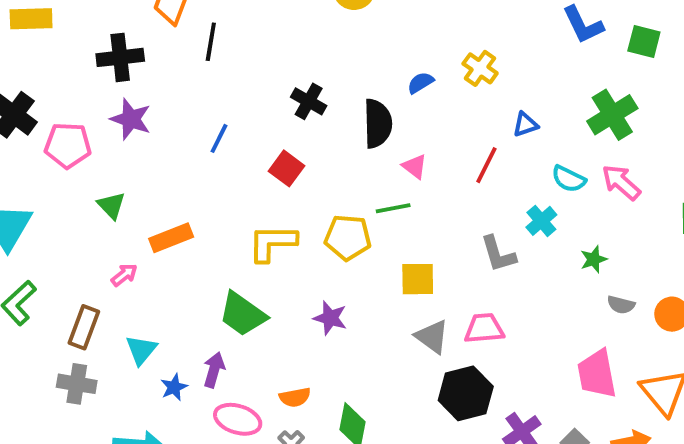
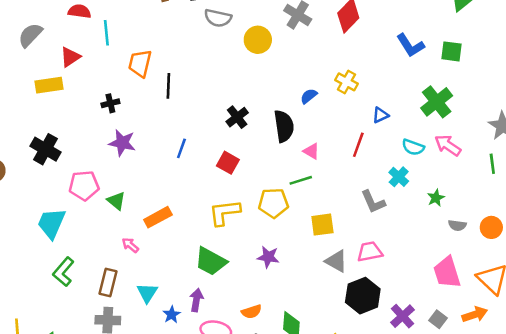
black cross: (120, 57) -> (110, 103), size x0.6
black cross: (309, 101) -> (237, 117), turned 30
pink pentagon: (68, 145) -> (84, 185), moved
pink arrow: (124, 275) -> (130, 245), turned -96

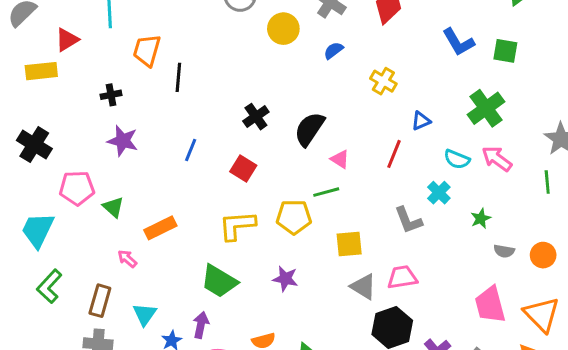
blue semicircle: (309, 96) -> (334, 50), moved
black semicircle: (284, 126) -> (309, 129), turned -140

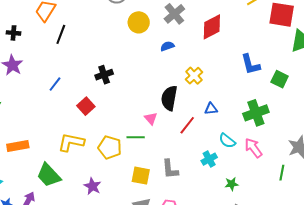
black semicircle: (309, 129) -> (169, 98), moved, turned -40
gray L-shape: (408, 220) -> (170, 169), moved
orange rectangle: (160, 228) -> (18, 146), moved

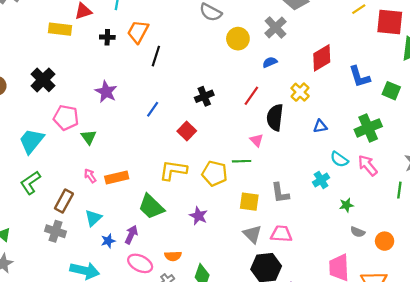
red diamond: (212, 27) -> (322, 58), moved
black cross: (13, 33) -> (107, 37), moved
red line: (187, 125) -> (251, 96), moved

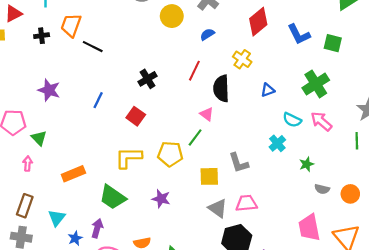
black line: (156, 56) -> (93, 47), turned -72
green line: (242, 161) -> (195, 137), turned -42
pink arrow: (90, 176) -> (28, 164), moved, turned 48

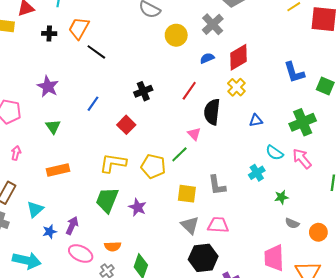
red diamond: (258, 22) -> (238, 57), moved
green triangle: (39, 138) -> (53, 127), moved
green trapezoid: (113, 197) -> (107, 200), moved, turned 68

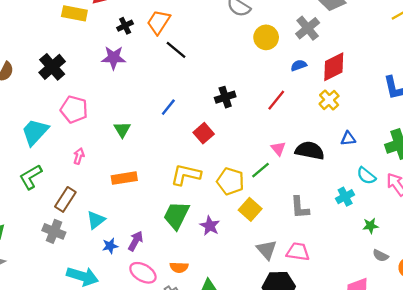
black cross: (49, 34) -> (125, 26), turned -32
purple star: (48, 87) -> (114, 58), moved, turned -30
black semicircle: (212, 112) -> (310, 151), moved, turned 90
yellow square: (187, 194) -> (250, 209), moved, turned 30

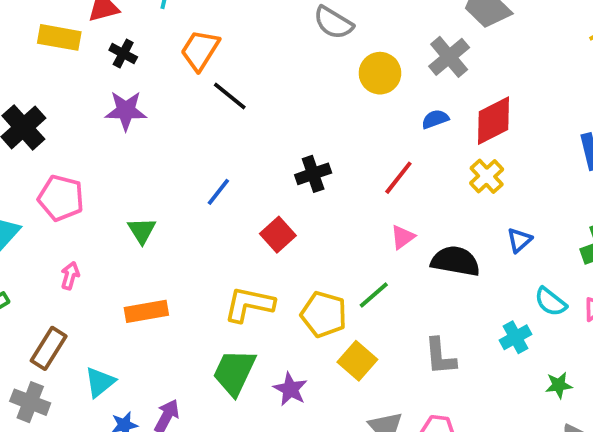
black cross: (125, 26) -> (123, 54), moved, turned -35
blue triangle: (348, 139) -> (519, 240), turned -35
pink triangle: (278, 149) -> (403, 237), moved, turned 35

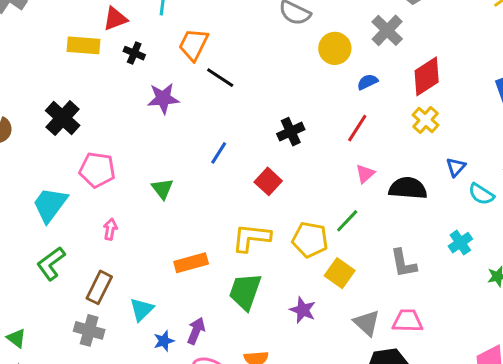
purple star: (126, 111) -> (163, 98), moved
blue semicircle: (435, 119) -> (367, 82), moved
cyan semicircle: (551, 302) -> (481, 194), moved
orange rectangle: (146, 311) -> (191, 263), moved
purple star: (290, 389) -> (303, 310), moved

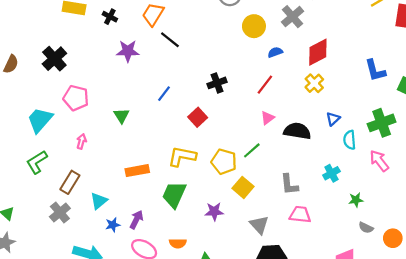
cyan semicircle: (481, 194) -> (350, 140), turned 48
purple star: (303, 310) -> (214, 212), turned -30
pink trapezoid: (408, 321) -> (300, 215), moved
gray cross: (89, 330) -> (60, 213), turned 30

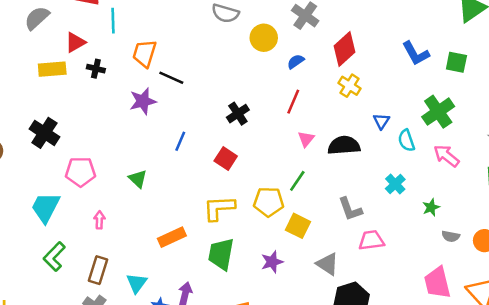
purple star: (128, 51) -> (143, 101), moved

